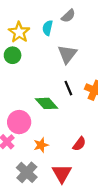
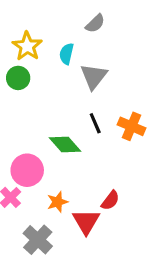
cyan semicircle: (48, 28) -> (66, 54), moved
red triangle: (62, 173) -> (86, 222), moved

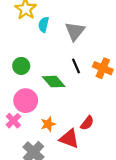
cyan semicircle: (66, 54) -> (44, 25), moved
green circle: (18, 78) -> (21, 66), moved
red triangle: (86, 222) -> (69, 139), turned -40

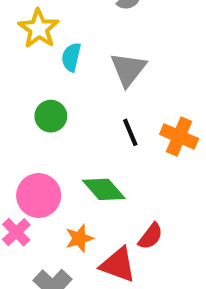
green circle: (21, 66) -> (51, 116), moved
green diamond: (54, 82) -> (104, 189), moved

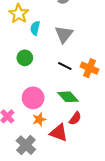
black line: (130, 132) -> (65, 66), turned -40
green diamond: (104, 189) -> (68, 97), moved
pink circle: (39, 196) -> (33, 98), moved

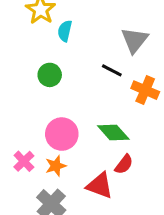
gray triangle: (64, 34) -> (135, 40), moved
black line: (65, 66) -> (112, 70), moved
orange star: (39, 119) -> (56, 166), moved

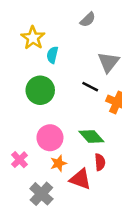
green circle: (50, 75) -> (40, 90), size x1.5
red semicircle: (124, 164) -> (100, 162), turned -42
orange star: (56, 166) -> (58, 163), moved

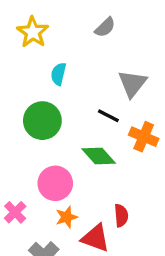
yellow star: (33, 38) -> (33, 32), moved
green diamond: (91, 137) -> (99, 156), moved

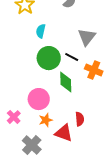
green circle: (42, 121) -> (49, 58), moved
green diamond: (99, 156) -> (66, 82), turned 40

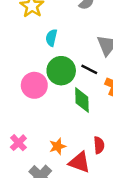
pink circle: (39, 99) -> (34, 85), moved

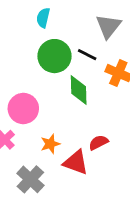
pink circle: (34, 85) -> (23, 108), moved
red semicircle: (99, 145) -> (98, 143), turned -112

